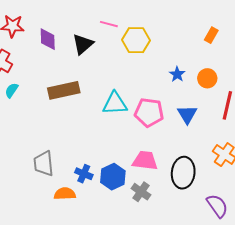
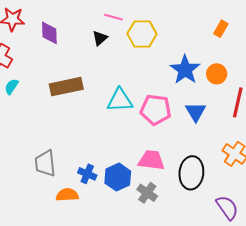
black triangle: (83, 44) -> (100, 38), moved, size x0.7
blue star: (177, 74) -> (185, 70), size x1.8

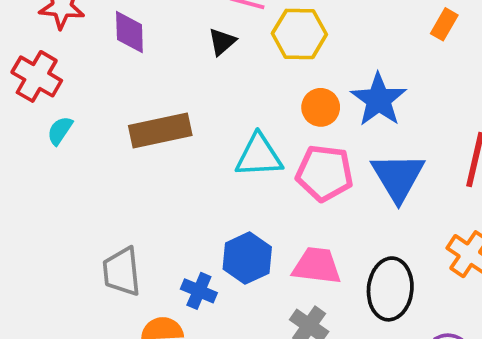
orange circle: (217, 74) -> (321, 107), moved
blue triangle: (196, 112) -> (398, 177), size x1.4
blue hexagon: (118, 177) -> (247, 258), moved

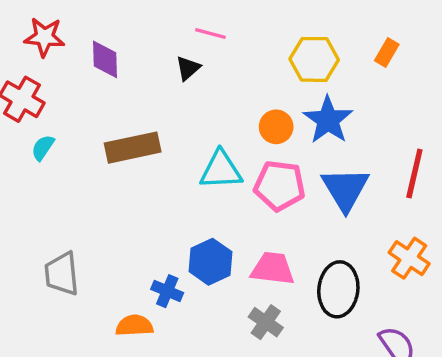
yellow hexagon: (299, 34) -> (314, 59), moved
gray trapezoid: (122, 272) -> (62, 274), moved

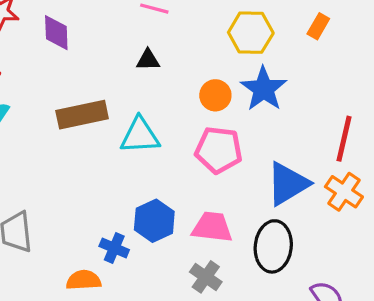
black triangle: (188, 68) -> (148, 60), moved, turned 40
cyan triangle: (221, 170) -> (140, 136), moved
blue triangle: (345, 189) -> (288, 184), moved, turned 30
orange cross: (409, 258) -> (344, 192), moved

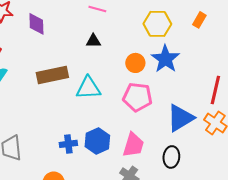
pink trapezoid: (212, 227) -> (133, 145), turned 100
black ellipse: (273, 246) -> (171, 157), size x0.7
blue cross: (114, 248) -> (68, 144), moved, turned -30

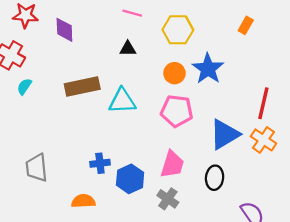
yellow hexagon: (157, 24) -> (178, 30), moved
blue hexagon: (97, 141) -> (130, 179), moved

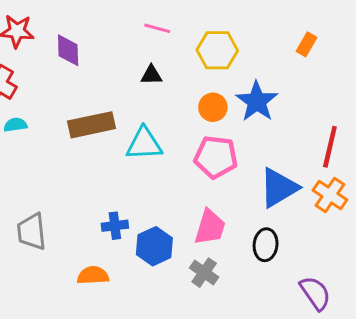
cyan semicircle: (24, 87) -> (15, 125), turned 48

